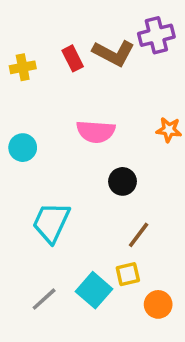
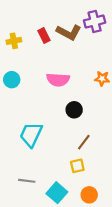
cyan circle: (23, 148) -> (12, 80), moved
cyan square: (94, 290) -> (57, 193), moved
gray line: (44, 299) -> (27, 181), turned 49
orange circle: (158, 304) -> (89, 195), moved

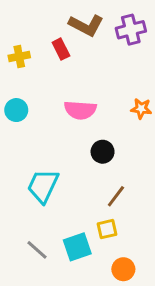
brown L-shape: (69, 32) -> (86, 25), moved
gray line: (27, 181) -> (37, 250), turned 35
cyan square: (57, 193) -> (77, 247), moved, turned 30

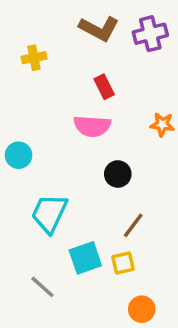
red rectangle: (61, 49) -> (104, 87), moved
yellow cross: (19, 56) -> (34, 58), moved
cyan circle: (16, 110) -> (19, 155), moved
cyan square: (77, 247) -> (85, 258), moved

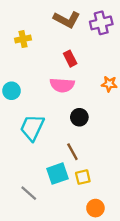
cyan circle: (19, 155) -> (12, 91), moved
cyan trapezoid: (49, 213) -> (32, 128), moved
brown line: (133, 225) -> (72, 152), moved, turned -66

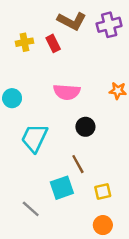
red rectangle: (70, 59) -> (53, 43), moved
yellow square: (83, 177) -> (103, 191), moved

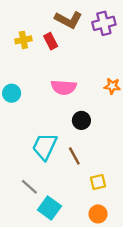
cyan trapezoid: (34, 138) -> (45, 146), moved
cyan square: (62, 188) -> (49, 208), moved, turned -35
gray line: (31, 209) -> (29, 187), moved

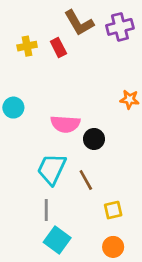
brown L-shape: (68, 20) -> (79, 23), turned 32
pink semicircle: (64, 87) -> (65, 124), moved
gray line: (29, 187) -> (46, 210), moved, turned 48

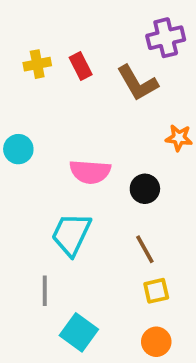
brown L-shape: (79, 23) -> (137, 83), moved
black circle: (94, 139) -> (145, 189), moved
brown line: (86, 180) -> (145, 249), moved
gray line: (46, 210) -> (45, 291), moved

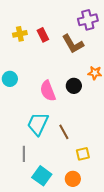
pink semicircle: (90, 172) -> (48, 91), turned 65
black circle: (145, 189) -> (74, 86), moved
brown line: (145, 249) -> (64, 132), moved
orange circle: (156, 342) -> (73, 179), moved

